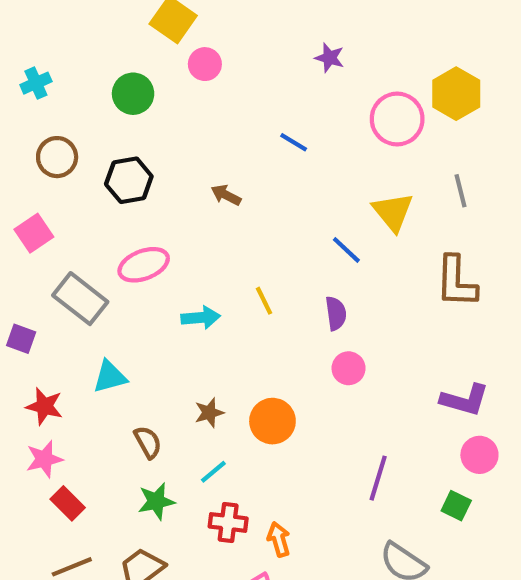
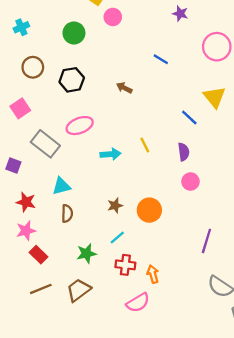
brown semicircle: (148, 442) -> (67, 214), moved, turned 30

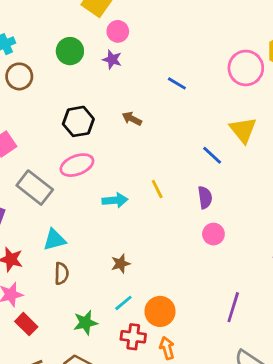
purple star: (180, 14) -> (112, 60), moved
brown circle: (33, 67) -> (19, 76), moved
black hexagon: (72, 80) -> (78, 121), moved
orange circle: (149, 210) -> (160, 311), moved

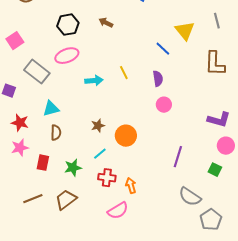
orange circle: (160, 311) -> (126, 136), moved
red rectangle: (26, 324) -> (43, 163), moved, turned 56

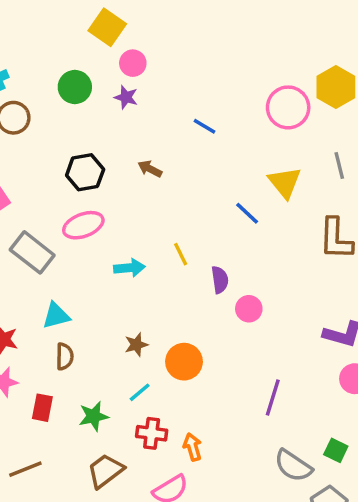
purple semicircle: (158, 79) -> (220, 280), moved
green square: (215, 170) -> (336, 450), moved
brown trapezoid: (66, 200) -> (106, 471), moved

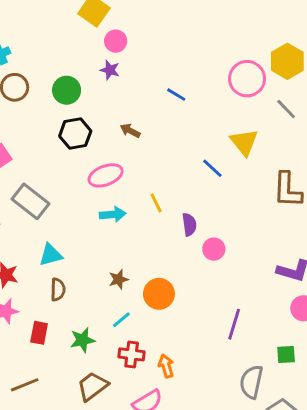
green circle: (75, 87) -> (67, 90), moved
gray line: (339, 165) -> (286, 109), moved, turned -30
pink ellipse: (83, 225) -> (106, 175), moved
green square: (336, 450) -> (286, 354), moved, turned -30
gray semicircle: (293, 466) -> (251, 382), turned 68

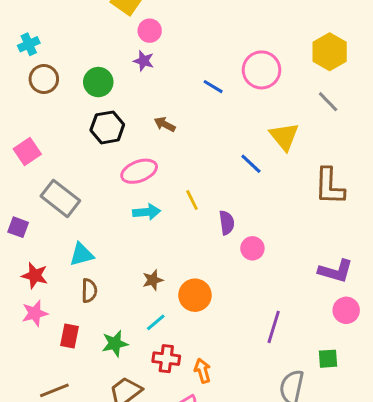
pink circle: (247, 79) -> (262, 70), moved

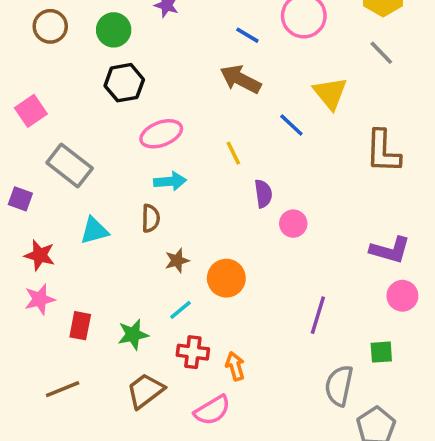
brown arrow: (165, 124) -> (240, 79), moved, size x1.6
yellow line: (192, 200) -> (233, 153), moved
brown semicircle: (89, 291) -> (151, 218), moved

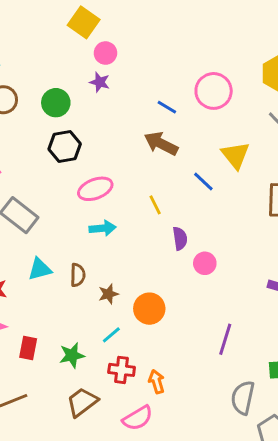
brown semicircle: (151, 218) -> (78, 275), moved

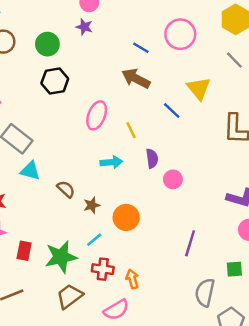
pink ellipse: (95, 189) -> (97, 115), moved, turned -48
cyan arrow: (103, 228) -> (111, 162), moved
cyan triangle: (40, 269) -> (30, 171), moved, turned 30
brown semicircle: (78, 275) -> (66, 189), turned -48
green star: (72, 355) -> (61, 257), size x1.5

